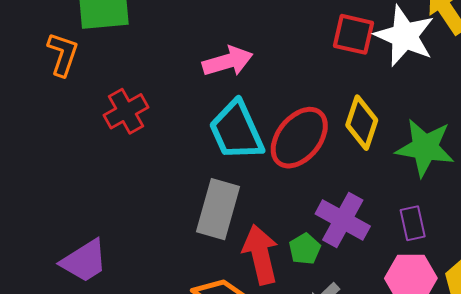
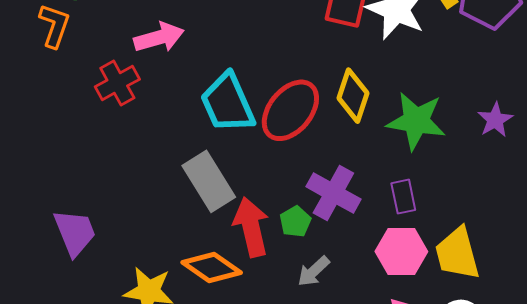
pink arrow: (228, 61) -> (159, 37), moved
gray rectangle: (218, 209) -> (209, 181), turned -48
purple trapezoid: (84, 261) -> (75, 233), turned -80

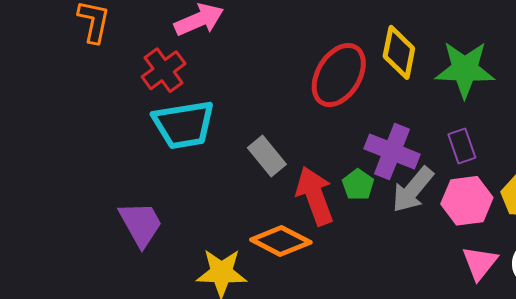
cyan trapezoid: (228, 103) -> (184, 125), moved, turned -68
gray rectangle: (209, 181) -> (267, 156), size x0.7
gray arrow: (314, 271) -> (413, 190), moved, size x1.4

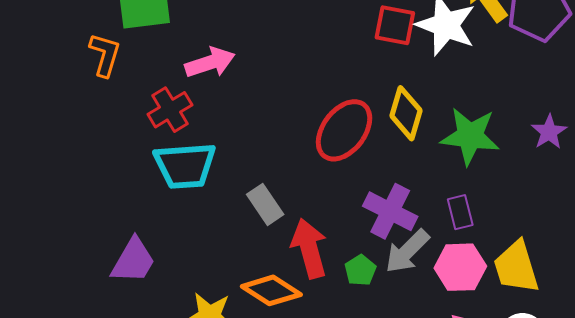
green pentagon: (358, 185) -> (360, 270), moved
purple trapezoid: (141, 224) -> (133, 261), turned 54

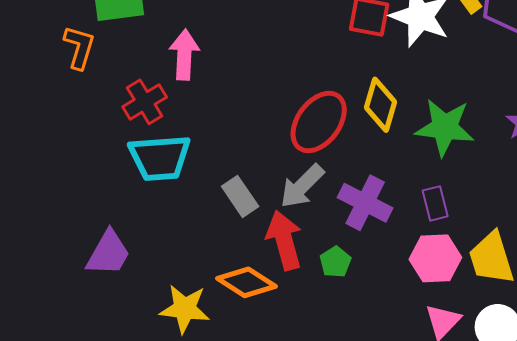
pink arrow: (210, 63) -> (184, 55), turned -69
gray arrow: (407, 251) -> (302, 186), moved

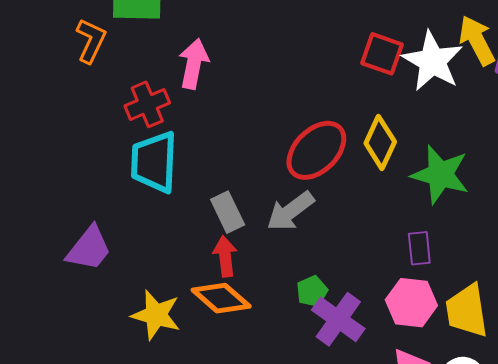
cyan trapezoid: (160, 158) -> (154, 162), turned 88
purple cross: (365, 203) -> (338, 319), moved
red arrow: (284, 240) -> (225, 256), moved, size x0.7

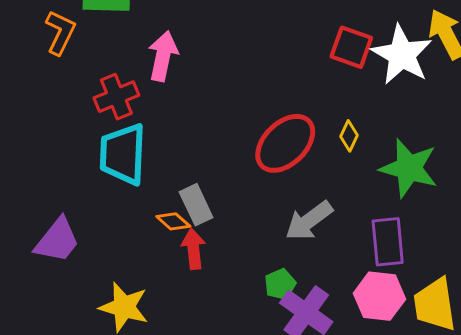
yellow diamond: (380, 142) -> (349, 136), size x0.6
gray arrow: (290, 211) -> (309, 221), moved
purple rectangle: (419, 248) -> (388, 242), size x1.4
orange diamond: (221, 298) -> (173, 221), moved, size x0.6

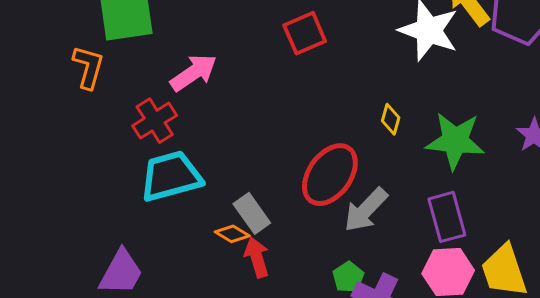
red square: (351, 47) -> (305, 33), moved, turned -33
pink arrow: (163, 56) -> (194, 73), turned 54
red ellipse: (285, 143) -> (330, 175), moved
cyan trapezoid: (123, 154) -> (171, 176), turned 82

